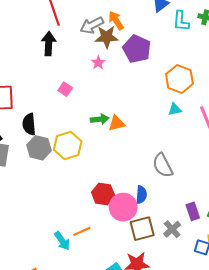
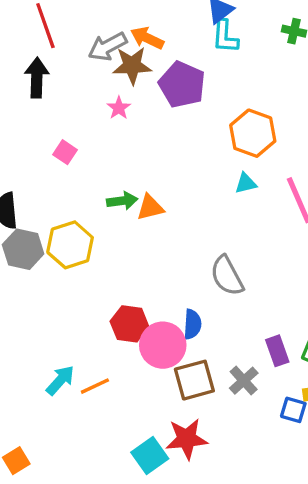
orange arrow: (116, 20) -> (147, 38), turned -30
cyan L-shape: (181, 21) -> (225, 37), moved
cyan arrow: (62, 241) -> (60, 380), moved, turned -102

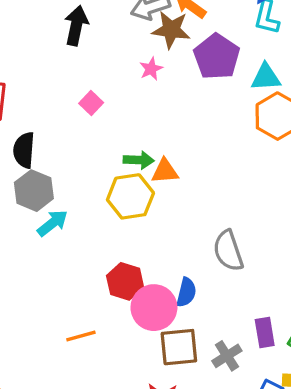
cyan triangle: (246, 183) -> (266, 77), moved, size x1.4
yellow hexagon: (70, 245) -> (130, 196), moved
cyan arrow: (60, 380) -> (53, 223), moved

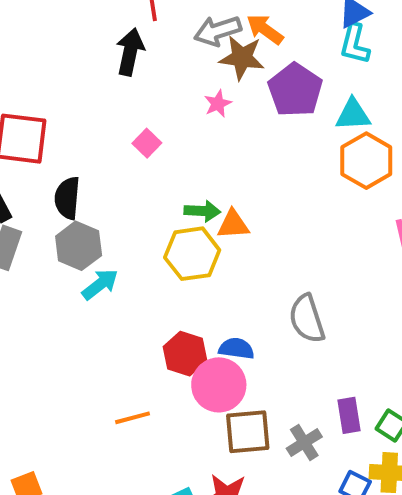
blue semicircle: (186, 292) -> (236, 348), moved, turned -96

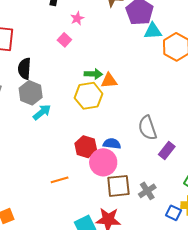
pink star: (218, 104) -> (77, 18), moved
cyan triangle: (353, 115) -> (153, 31), moved
purple rectangle: (349, 415) -> (167, 151), moved, turned 48

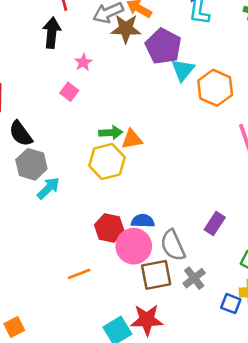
cyan triangle: (153, 31) -> (183, 70), turned -42
black semicircle: (24, 69) -> (21, 134), turned -35
gray semicircle: (147, 128) -> (173, 245), moved

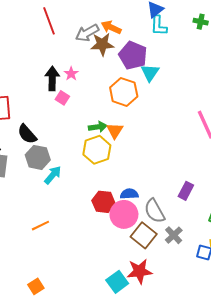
black arrow: (52, 33) -> (52, 79), moved
orange hexagon: (215, 88) -> (124, 92), moved
orange triangle: (132, 139) -> (115, 131), turned -42
orange line: (79, 274) -> (40, 226), moved
brown square: (156, 275) -> (144, 235), turned -35

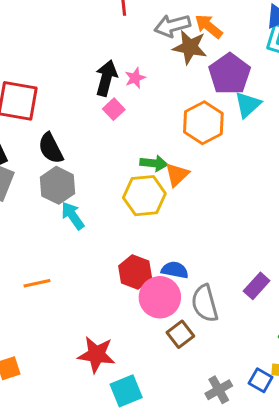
cyan arrow: (53, 175) -> (73, 216), turned -90
brown square: (144, 235) -> (180, 334), size x0.7
gray cross: (174, 235) -> (219, 390), moved
red star: (139, 271) -> (96, 355), moved

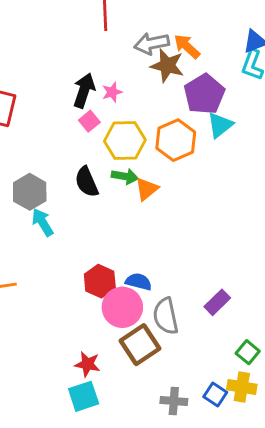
black semicircle: (51, 148) -> (87, 182), moved
yellow hexagon: (144, 196) -> (125, 141), moved
brown square: (180, 334) -> (140, 345), size x1.5
red star: (96, 355) -> (87, 364), moved, size x0.7
gray cross: (219, 390) -> (174, 401), turned 30

